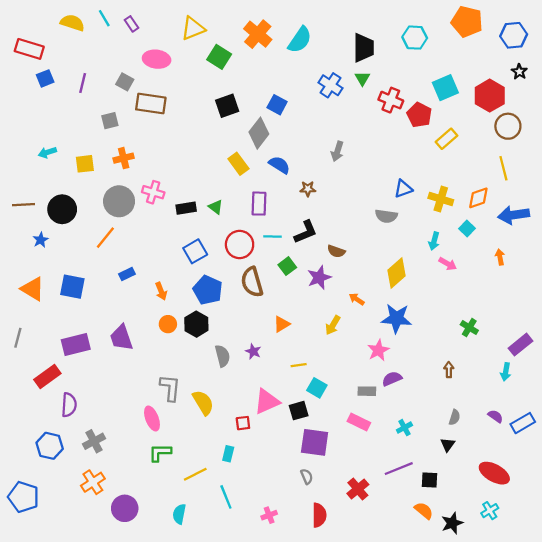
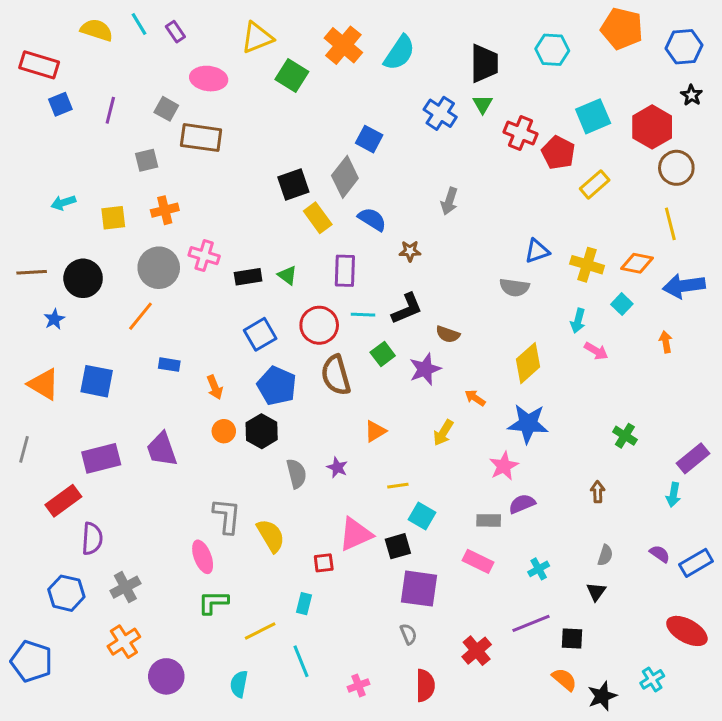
black square: (227, 106) -> (293, 184), moved
orange diamond: (478, 198) -> (637, 263), turned 30
blue rectangle: (127, 274) -> (169, 365), turned 35
red ellipse: (494, 473) -> (687, 631), moved

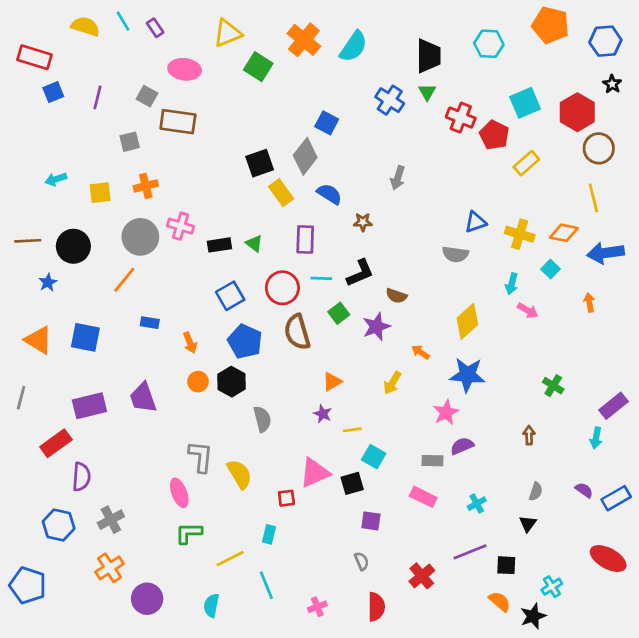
purple star: (337, 468) -> (323, 414), moved
purple square: (419, 589) -> (371, 521), size x0.6
cyan cross: (652, 679) -> (552, 587), moved

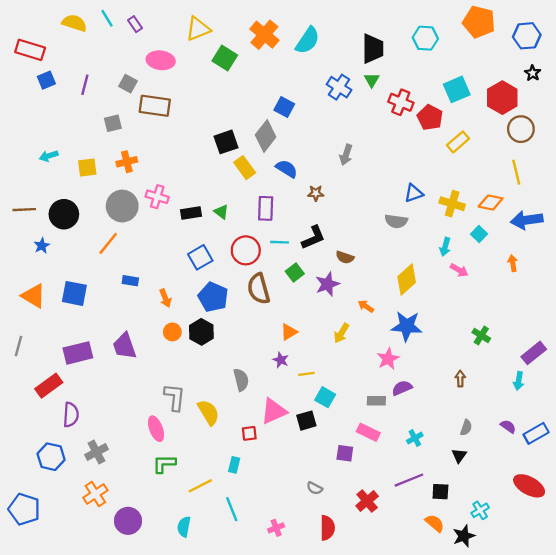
gray semicircle: (262, 419) -> (241, 380), moved
purple square: (371, 521) -> (345, 453), moved
gray semicircle: (362, 561) -> (315, 488), turned 140

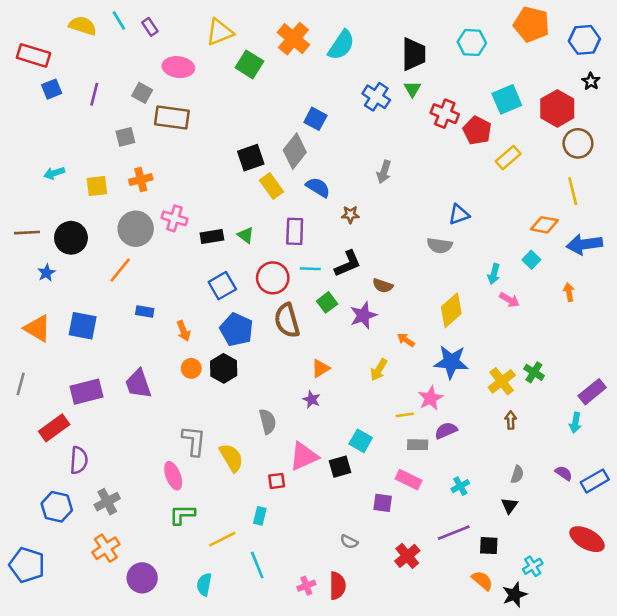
yellow cross: (452, 204) -> (502, 381), moved, turned 35
yellow line: (306, 374) -> (405, 415), moved
red semicircle: (327, 528) -> (337, 586), moved

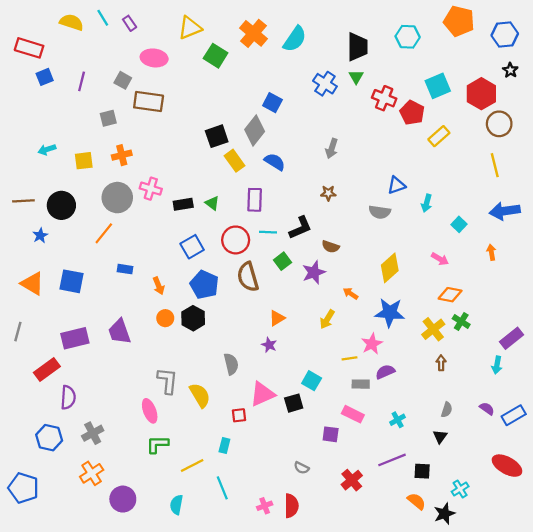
brown star: (350, 214) -> (328, 193), moved
orange diamond: (544, 225) -> (450, 295), moved
cyan arrow: (494, 274) -> (427, 203), moved

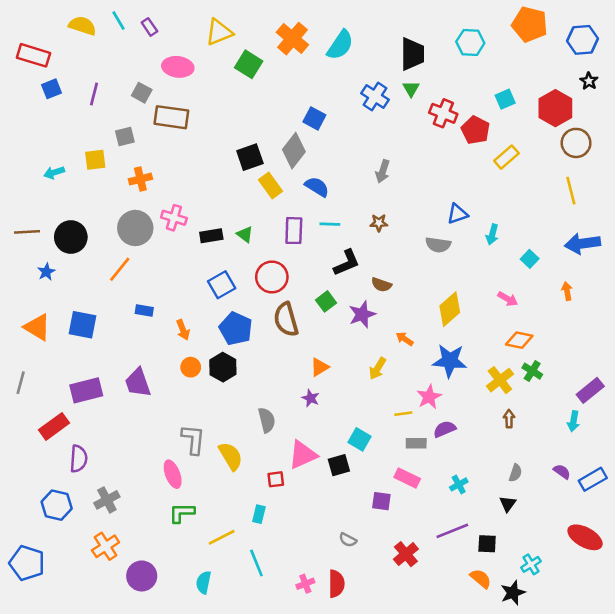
cyan square: (438, 86) -> (505, 99), size x0.7
yellow square: (84, 161) -> (95, 160), moved
cyan line: (268, 232) -> (330, 224), moved

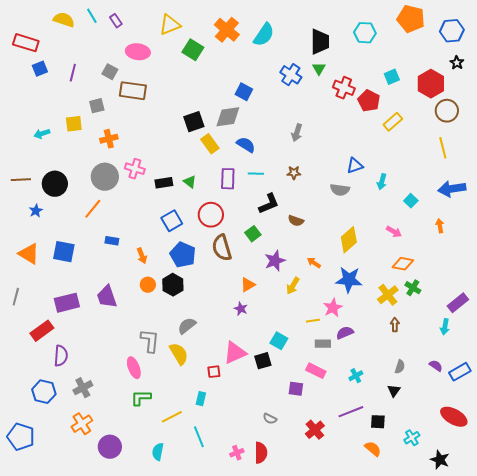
gray diamond: (294, 151) -> (228, 117), turned 44
purple star: (362, 314) -> (275, 261), moved
gray semicircle: (267, 420) -> (187, 326), moved, turned -114
black star: (513, 593) -> (440, 460), moved, turned -30

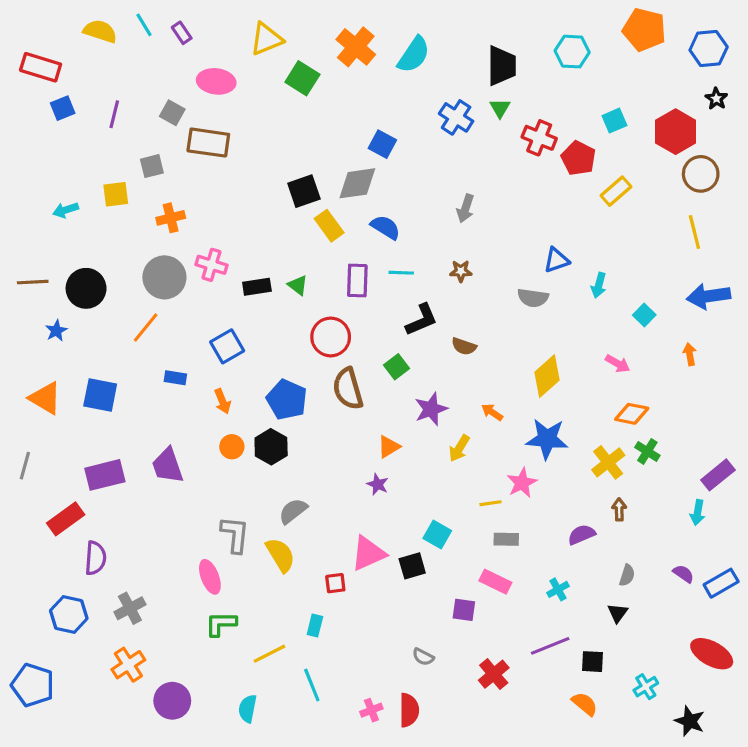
blue square: (172, 221) -> (227, 346), moved
purple semicircle: (345, 333) -> (582, 535), moved

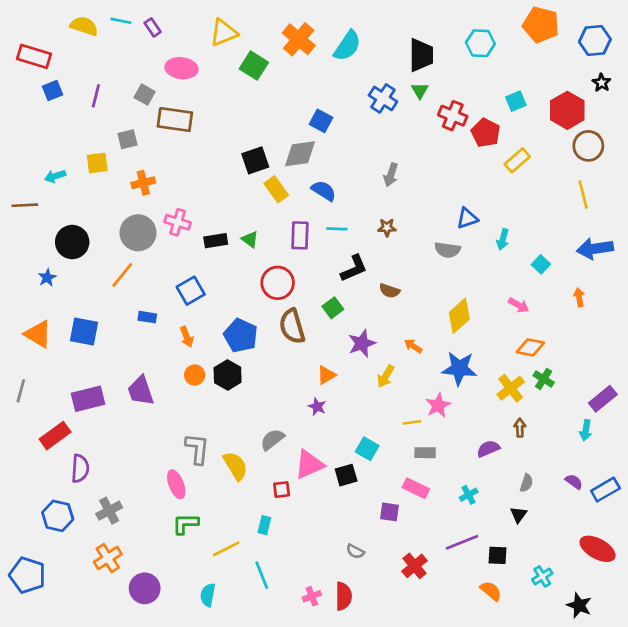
cyan line: (144, 25) -> (121, 21), turned -48
brown line: (33, 282) -> (25, 205), moved
gray semicircle: (293, 511) -> (272, 440), moved

